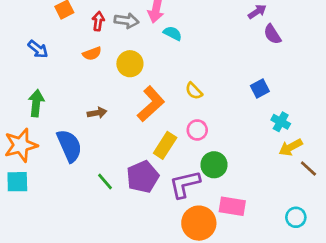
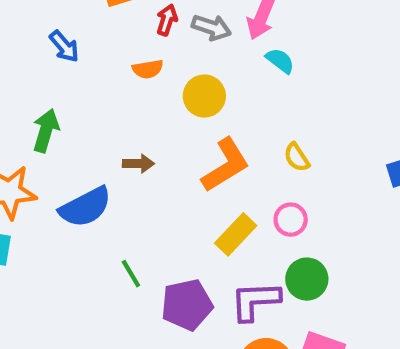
blue semicircle: (69, 146) -> (85, 207), turned 76
purple pentagon: (143, 177) -> (187, 305), moved

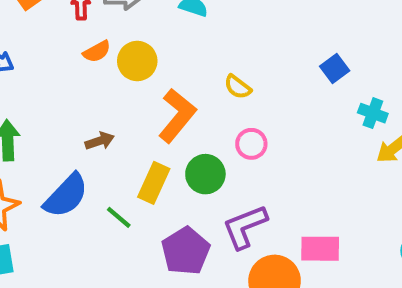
orange semicircle: (148, 69) -> (97, 51), moved
yellow rectangle: (236, 234) -> (154, 183), moved
green line: (131, 274) -> (119, 217), moved
green circle: (307, 279) -> (205, 174), moved

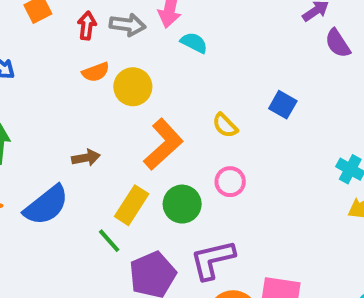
blue square: (335, 68) -> (283, 105), moved, turned -32
green line: (119, 217) -> (109, 241), moved

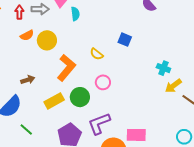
cyan semicircle: (194, 43) -> (75, 14), turned 64
yellow rectangle: (132, 205) -> (54, 101), turned 36
green line: (109, 241) -> (26, 130), moved

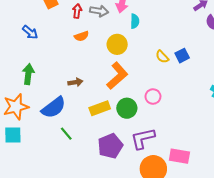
yellow circle: (47, 40) -> (117, 44), moved
blue square: (125, 40) -> (182, 56), turned 32
yellow semicircle: (97, 54) -> (162, 57), moved

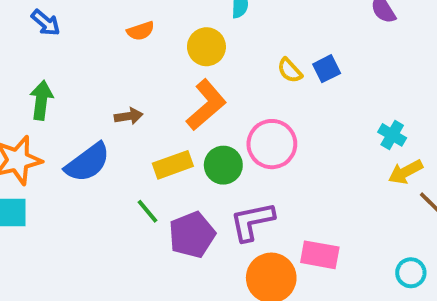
pink circle: (153, 97) -> (272, 144), size x1.6
green line: (66, 134) -> (147, 211), moved

